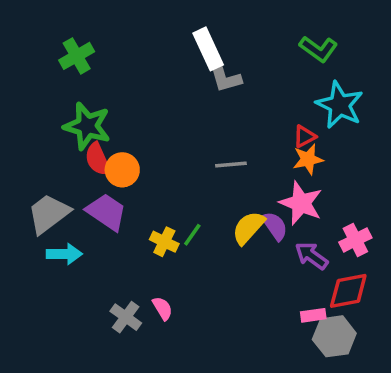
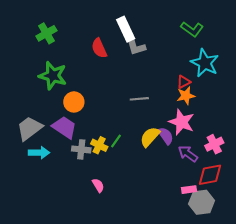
red semicircle: (98, 159) -> (99, 48), moved
gray cross: (126, 317) -> (81, 149), moved, turned -30

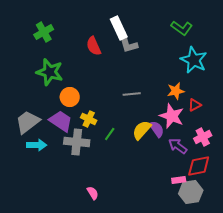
red triangle: (184, 82) -> (195, 105), moved
yellow cross: (99, 145) -> (89, 119), moved
gray cross: (81, 149) -> (77, 142), size x1.4
pink semicircle: (98, 185) -> (93, 193), moved

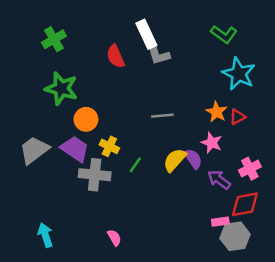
orange star: (176, 91) -> (217, 112), turned -30
red triangle: (195, 105) -> (238, 117), moved
pink star: (172, 116) -> (212, 143), size x0.7
cyan arrow: (37, 145) -> (45, 235), moved, turned -108

